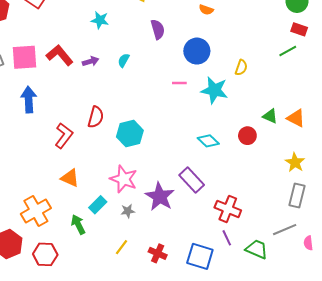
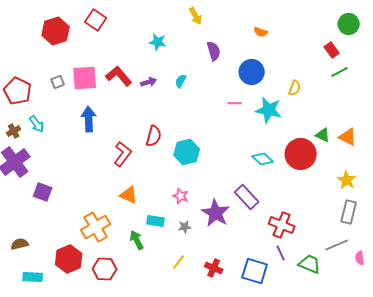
red rectangle: (299, 29) -> (332, 50), moved, turned 35
red circle: (247, 136) -> (301, 154), size x1.8
pink star: (124, 179) -> (181, 196), size x0.6
cyan rectangle: (98, 205) -> (156, 221), turned 54

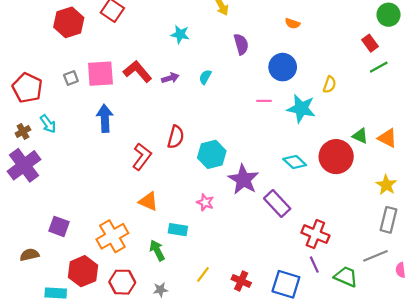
purple square: (43, 192) -> (59, 226), moved
purple star: (216, 213) -> (243, 179), moved
gray star: (185, 227) -> (160, 290), moved
cyan rectangle: (33, 277) -> (56, 293), moved

